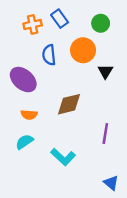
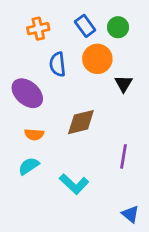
blue rectangle: (60, 19) -> (85, 26), moved

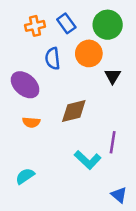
blue rectangle: (85, 26) -> (66, 23), moved
green circle: (118, 27) -> (108, 25), size x1.5
cyan semicircle: (29, 166) -> (25, 176), moved
cyan L-shape: (74, 184) -> (88, 160), moved

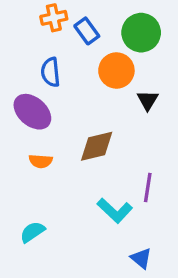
orange cross: (35, 26) -> (54, 18), moved
blue semicircle: (53, 58) -> (51, 72), moved
blue triangle: (119, 195) -> (141, 258), moved

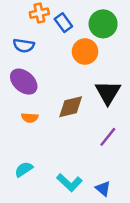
blue semicircle: (51, 72) -> (24, 46), moved, turned -75
black triangle: (148, 100) -> (108, 92), moved, size x1.6
purple line: (148, 187) -> (108, 137), turned 30
cyan L-shape: (115, 211) -> (69, 183), moved

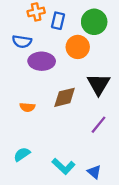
blue rectangle: (63, 23) -> (58, 21), turned 49
purple ellipse: (24, 82) -> (42, 61), moved, turned -40

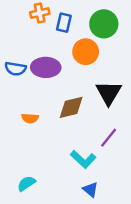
blue semicircle: (22, 42) -> (15, 69), moved
cyan semicircle: (22, 154) -> (26, 184), moved
cyan L-shape: (63, 166) -> (83, 159), moved
blue triangle: (94, 172) -> (90, 190), moved

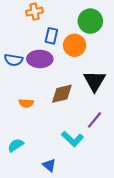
blue rectangle: (64, 23) -> (51, 36), moved
cyan semicircle: (26, 184) -> (16, 145), moved
blue triangle: (90, 190) -> (49, 165), moved

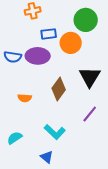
blue rectangle: (51, 36) -> (49, 34), turned 70
brown diamond: (62, 94) -> (59, 89), turned -40
cyan L-shape: (72, 139) -> (55, 132), moved

